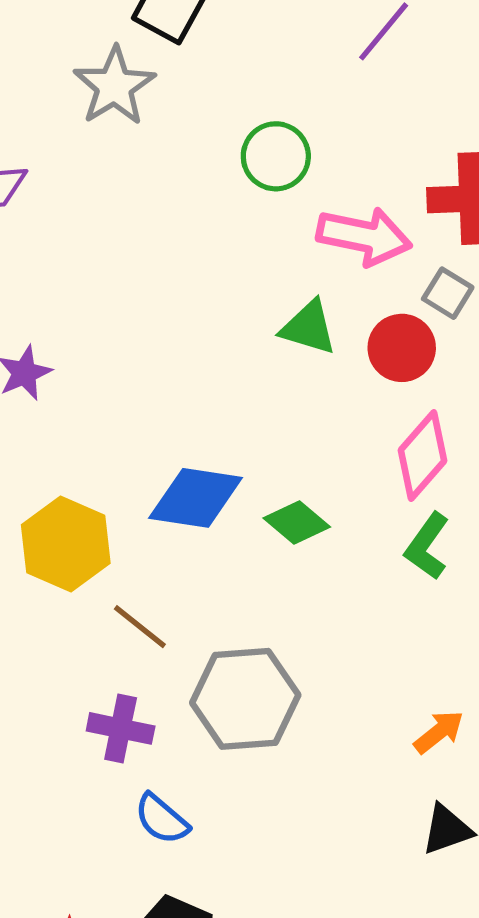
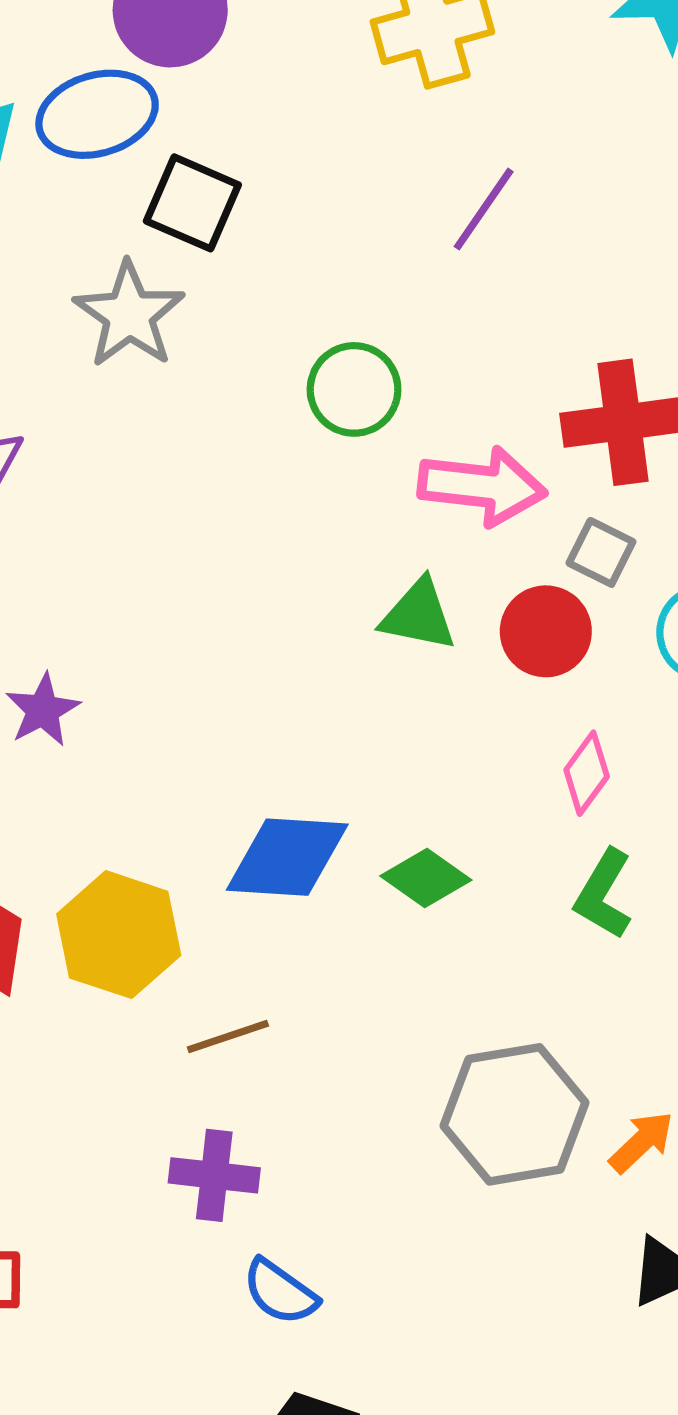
pink diamond: (423, 455) -> (587, 773), size x0.7
brown line: (140, 627) -> (228, 1036), turned -52
gray hexagon: (245, 699) -> (514, 1114), moved

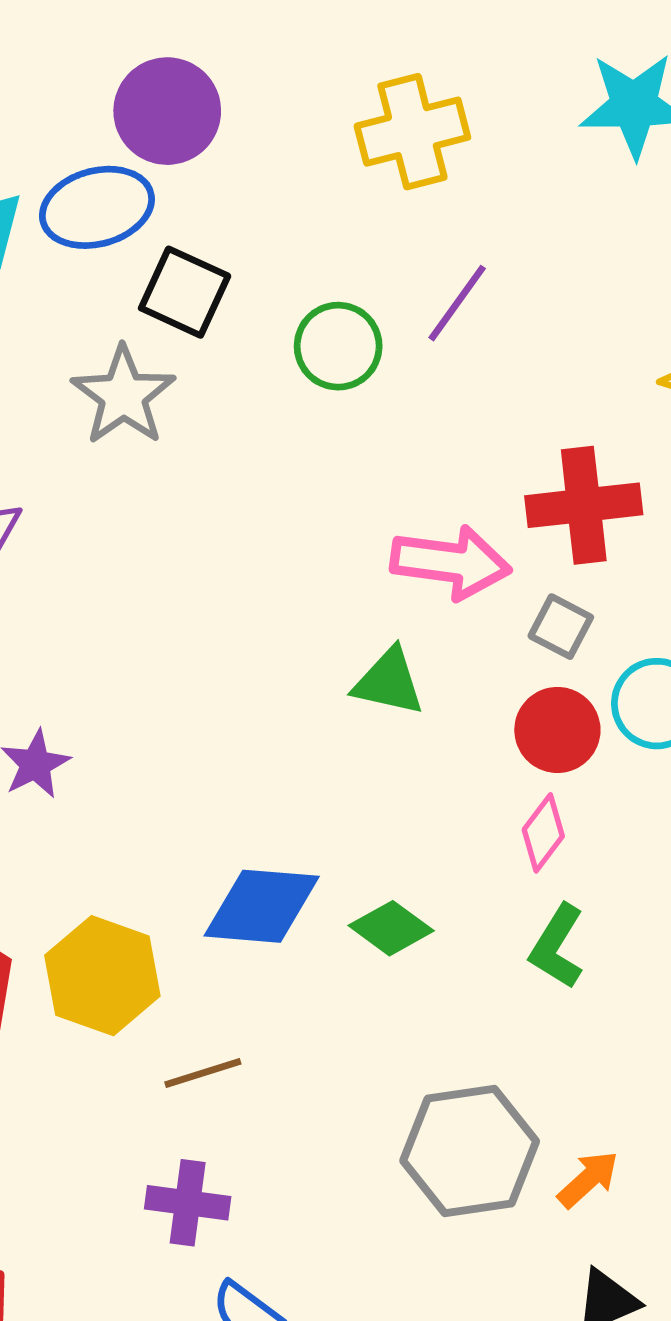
green circle: (354, 389) -> (338, 346), moved
red circle: (546, 631) -> (557, 730), moved

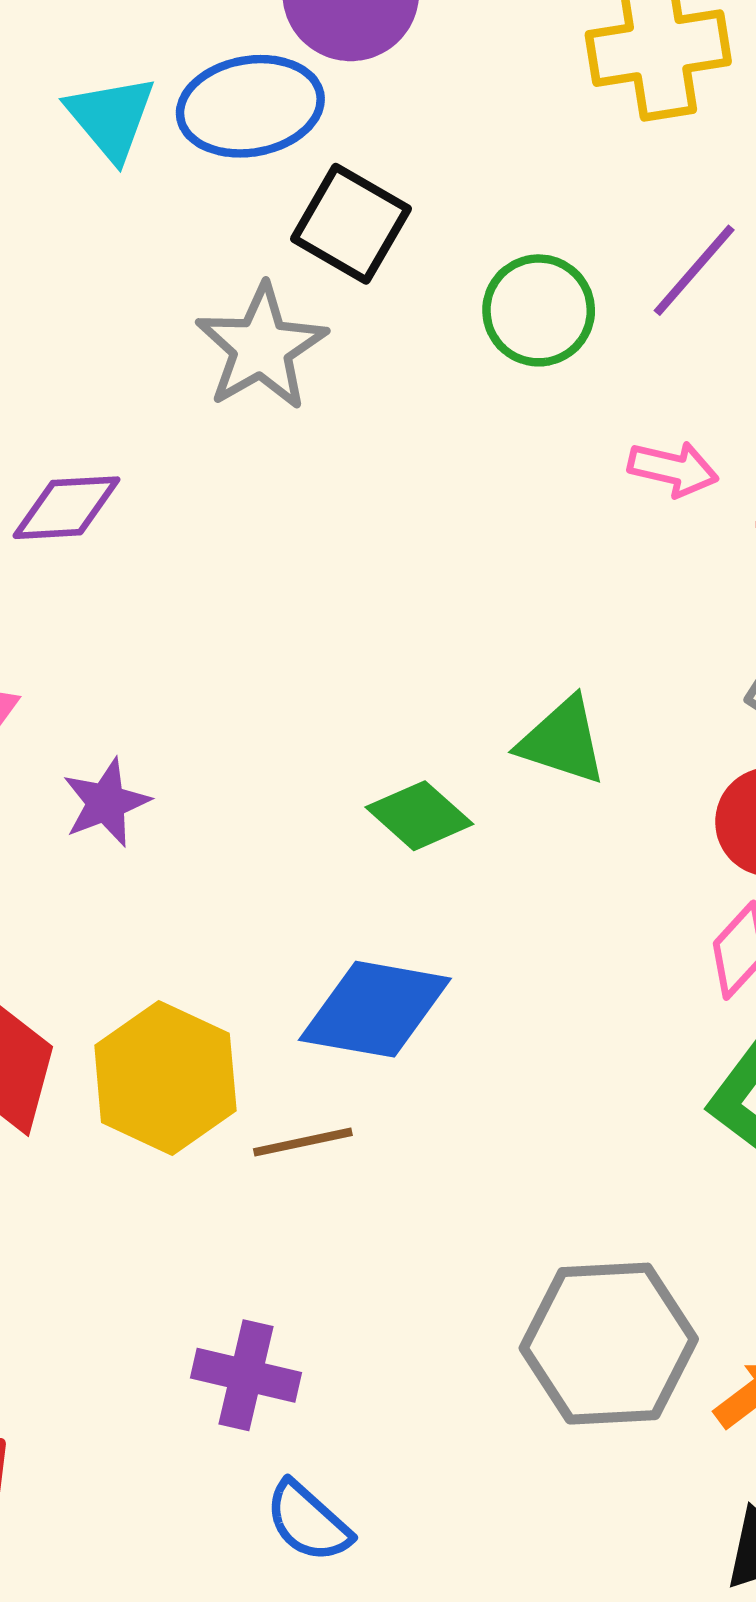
pink arrow: (451, 562) -> (673, 469), moved, size x0.6
green diamond: (391, 928) -> (419, 816), moved
brown line: (203, 1073) -> (303, 1142), moved

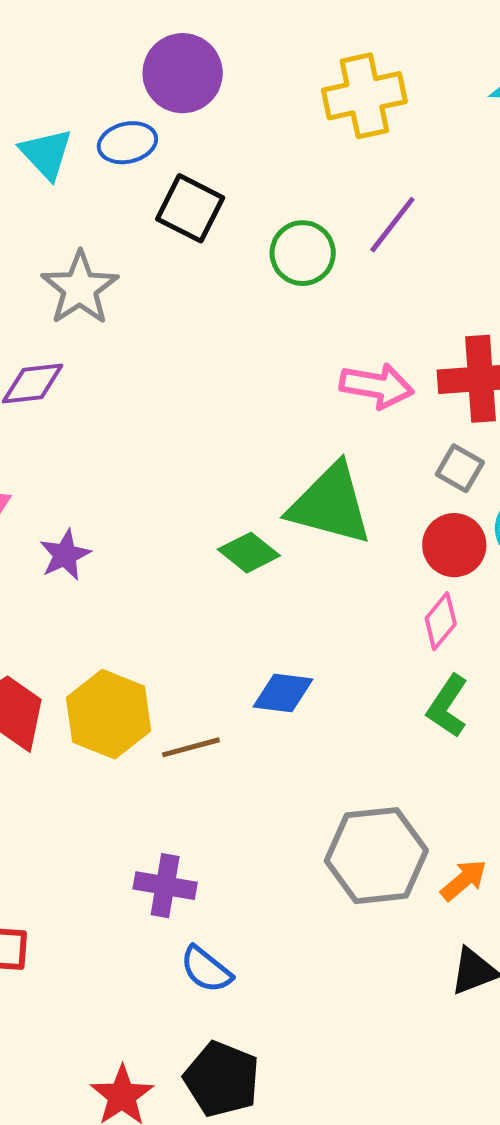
blue ellipse: (250, 106) -> (127, 143), size x0.7
gray star: (261, 347) -> (80, 288), moved
pink arrow: (673, 469) -> (377, 386), moved, size x1.4
green triangle: (563, 741) -> (330, 504), size x1.6
blue diamond: (375, 1009) -> (283, 693), moved, size x0.7

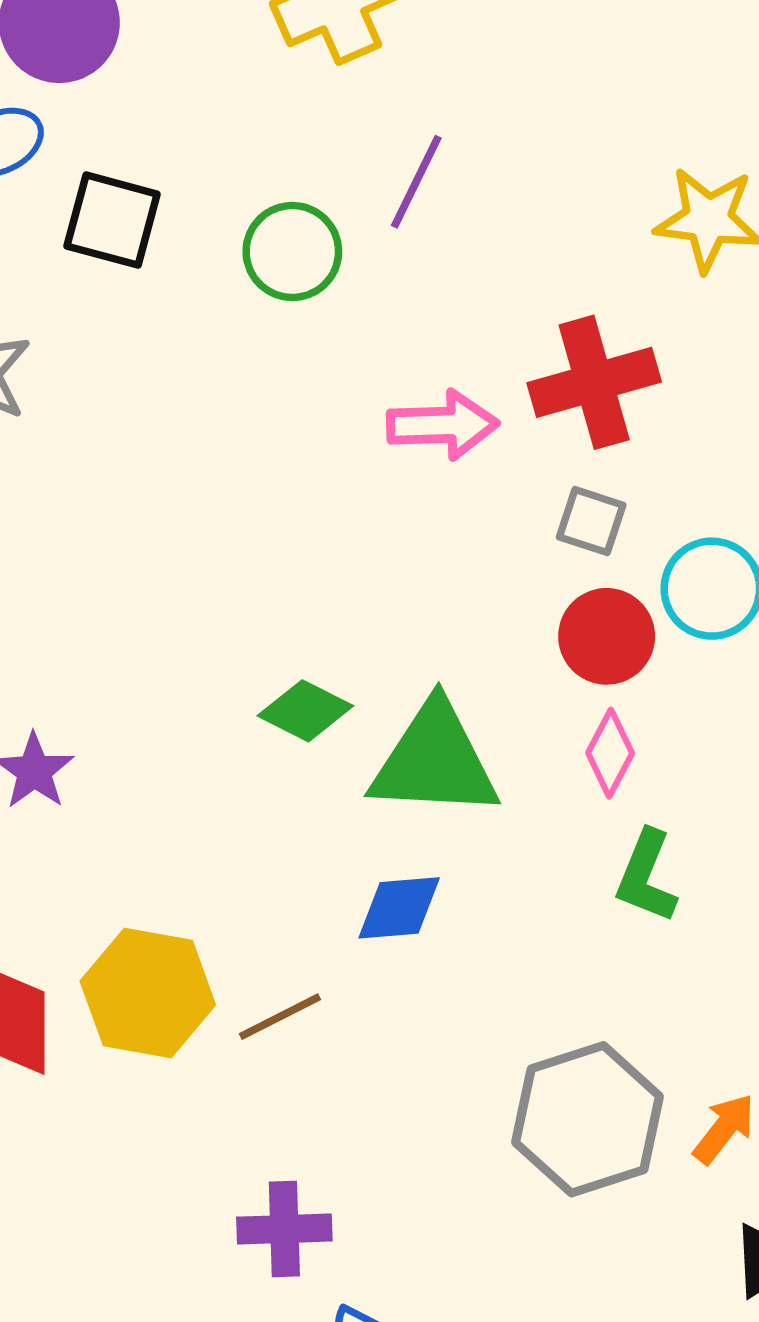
green triangle: (330, 504) -> (435, 761), moved

